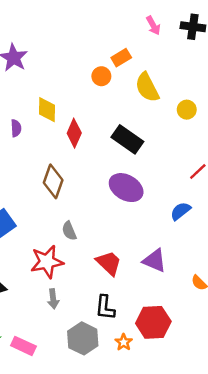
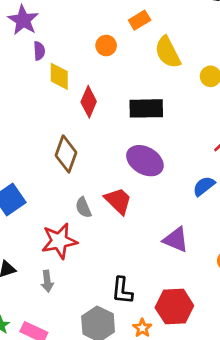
orange circle: (101, 76) -> (106, 46), moved
purple semicircle: (16, 128) -> (39, 51), moved
black rectangle: (127, 139) -> (146, 108), turned -36
red trapezoid: (109, 263) -> (118, 201), moved
gray arrow: (53, 299) -> (47, 281), moved

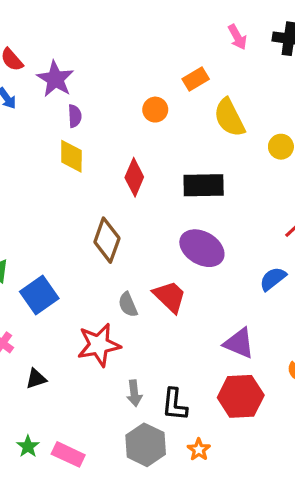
yellow diamond: (59, 76) -> (71, 156), moved
gray arrow: (47, 281) -> (134, 393), moved
red hexagon: (174, 307) -> (241, 396), moved

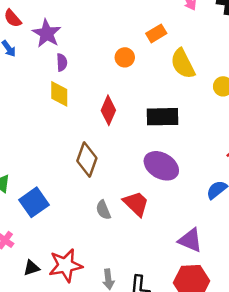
red star: (99, 345) -> (66, 265), moved

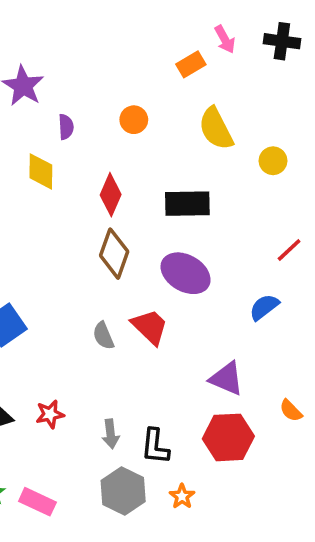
orange rectangle: (156, 33) -> (191, 64), moved
purple semicircle: (62, 62) -> (66, 127), moved
brown diamond: (87, 159) -> (114, 254), moved
red star: (66, 265) -> (50, 414), size x0.6

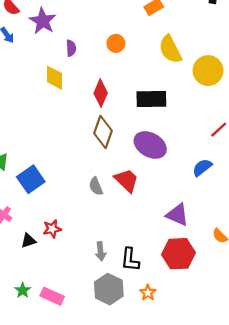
yellow circle: (273, 161) -> (208, 71), size x1.6
red star: (50, 414) -> (52, 229), moved

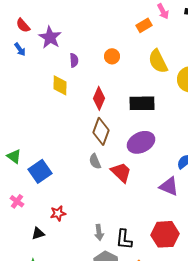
purple ellipse: (150, 145) -> (141, 142), turned -56
gray semicircle: (96, 186) -> (95, 161), moved
purple triangle: (177, 215) -> (169, 186), moved
black triangle: (29, 241) -> (38, 233), moved

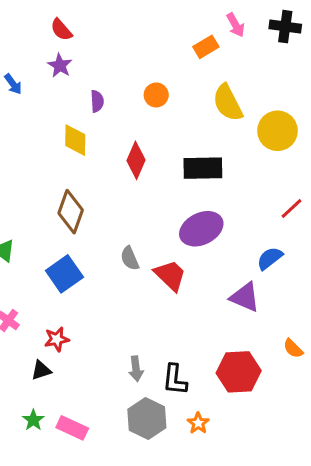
red semicircle: (23, 25) -> (61, 30), moved
purple star: (50, 37) -> (60, 65), size x0.7
brown diamond: (101, 131) -> (71, 212), moved
blue square: (40, 171) -> (64, 274), moved
red star: (58, 213) -> (57, 339), moved

